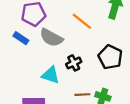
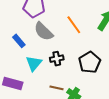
blue rectangle: (21, 38) -> (19, 41), moved
cyan triangle: (50, 75) -> (34, 63), turned 36

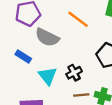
black cross: (57, 59) -> (74, 73), moved

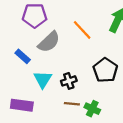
gray semicircle: (47, 37) -> (49, 42), turned -80

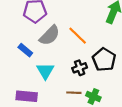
orange line: (82, 30) -> (78, 36), moved
black cross: (69, 81) -> (80, 68), moved

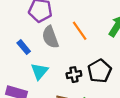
gray semicircle: (50, 35) -> (50, 37), turned 105
orange line: (78, 36) -> (80, 31), moved

